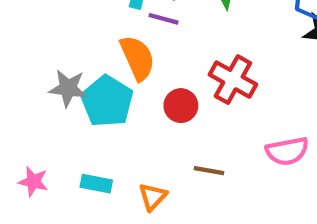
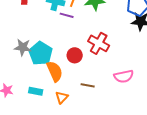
orange semicircle: (137, 58) -> (55, 71), moved

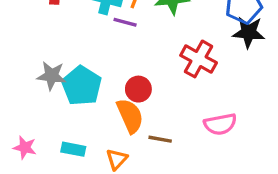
red cross: (99, 43) -> (199, 59), moved
orange semicircle: (55, 71) -> (130, 116), moved

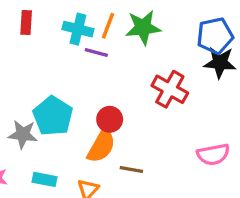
gray star: (52, 76) -> (23, 134), moved
orange semicircle: (130, 116) -> (101, 146), turned 54
pink semicircle: (220, 124) -> (213, 154), moved

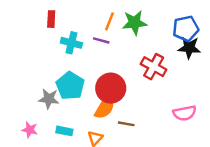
cyan cross: (78, 29) -> (71, 43), moved
red circle: (110, 119) -> (111, 88), size x1.6

